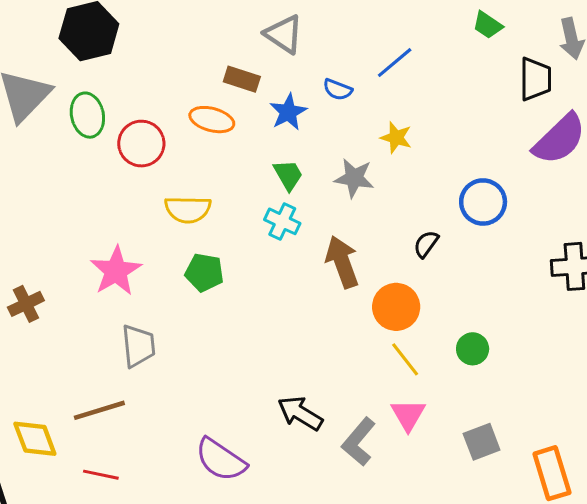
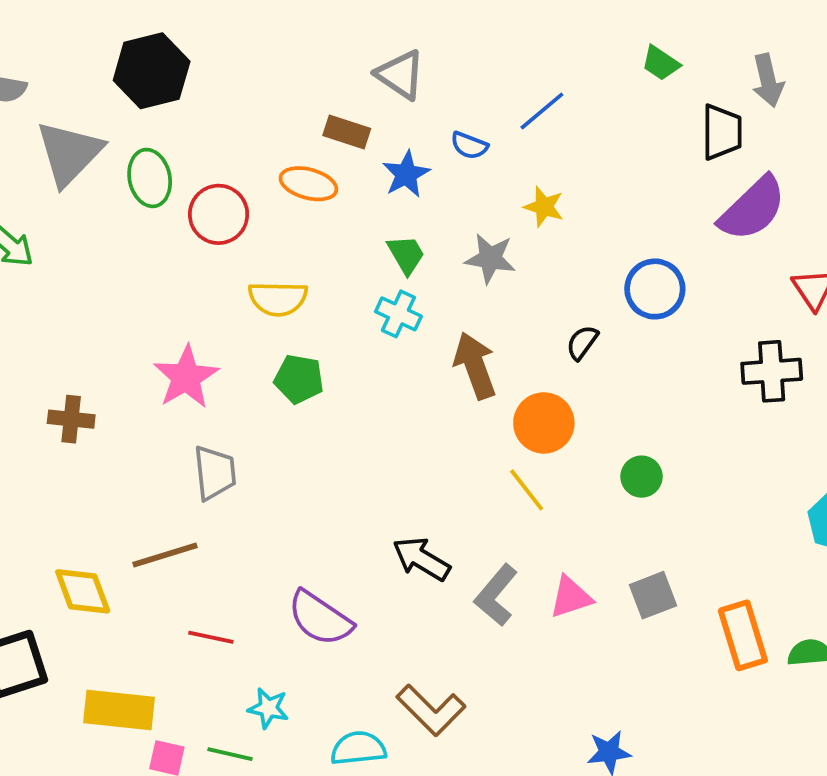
brown cross: (26, 304) -> (71, 419), turned 32
yellow line: (405, 359) -> (527, 490), moved
pink triangle: (408, 415) -> (571, 597), moved, turned 42
red line: (101, 475) -> (211, 637), moved

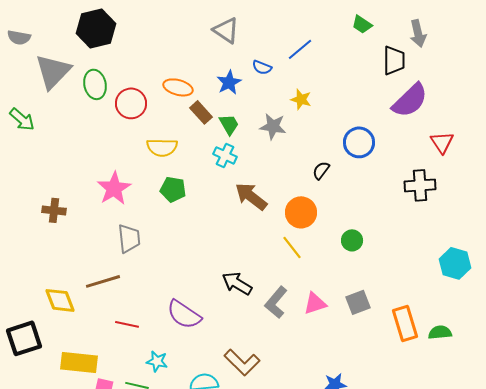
brown rectangle: (347, 132) -> (201, 112), moved, turned 30
brown arrow: (475, 366) -> (251, 196), moved, turned -32

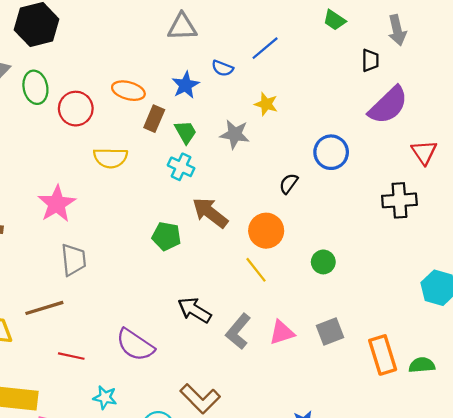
gray triangle: (226, 30) -> (182, 27), turned -36
black trapezoid: (394, 60) -> (370, 60), size x0.7
brown rectangle: (201, 112) -> (154, 119), turned 65
green pentagon: (173, 189) -> (166, 236), moved

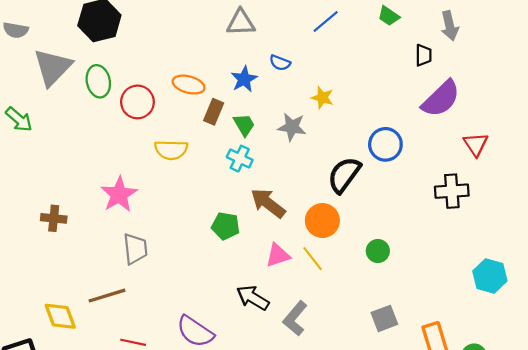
blue line: (265, 48) -> (326, 21), moved
black semicircle: (289, 184) -> (344, 175), size x1.8
pink triangle: (282, 333) -> (278, 255), moved

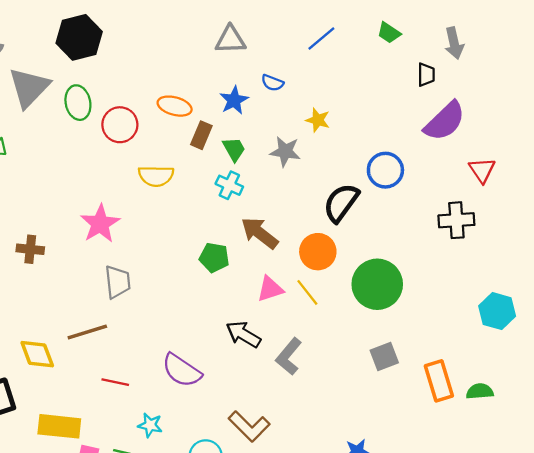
green circle: (378, 251) -> (377, 284), size x2.0

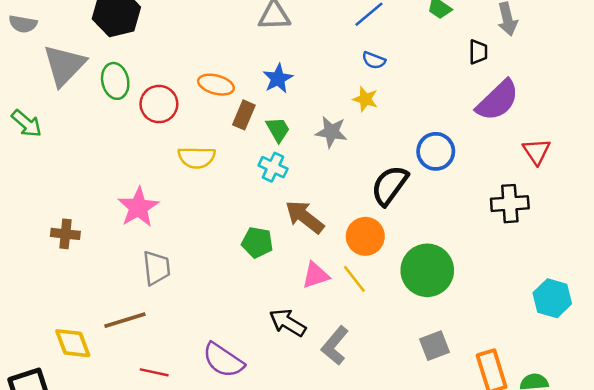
blue semicircle: (272, 83) -> (374, 60), moved

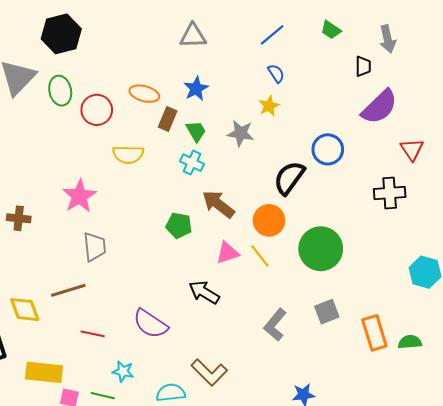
blue semicircle: (374, 60) -> (276, 73), turned -144
yellow star: (365, 99) -> (269, 106), turned 30
gray L-shape: (335, 346) -> (275, 325), moved

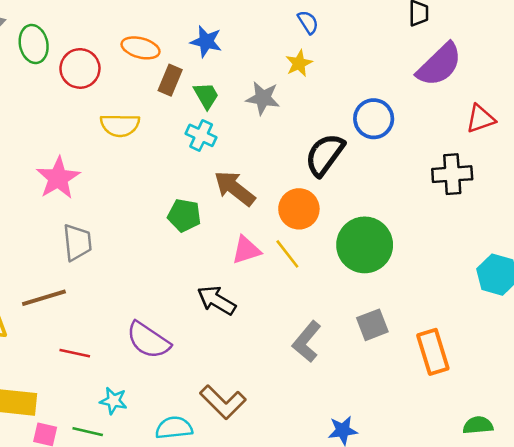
blue star: (196, 89) -> (206, 41), turned -30
red triangle: (412, 149) -> (481, 119), turned 45
green semicircle: (410, 342) -> (478, 425), moved

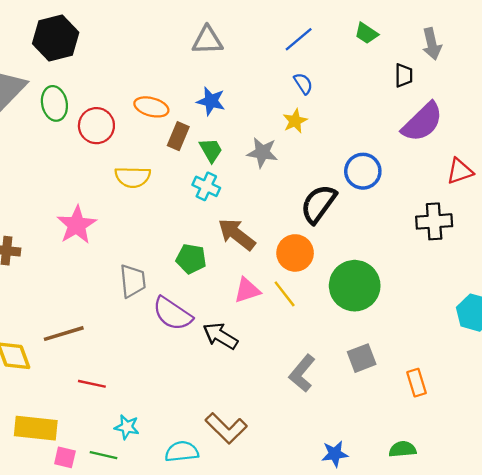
gray trapezoid: (77, 242) -> (133, 281), moved
purple semicircle: (148, 340) -> (172, 314), moved
orange rectangle: (433, 352) -> (417, 383), size x0.7
green semicircle: (478, 425) -> (403, 449), moved

